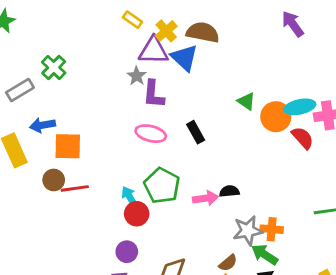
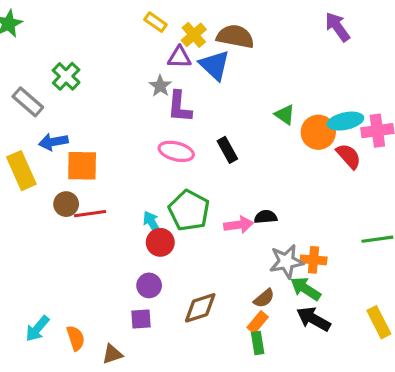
purple triangle: (154, 51) -> (179, 57), size x0.7
gray rectangle: (20, 90) -> (28, 102), turned 72

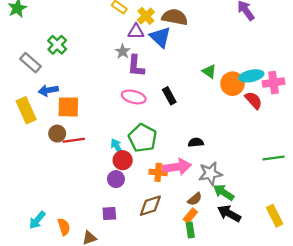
pink arrow: (238, 225) -> (177, 167), moved, size x1.4
orange cross: (313, 260) -> (158, 172), moved
purple circle: (149, 285) -> (116, 179), moved

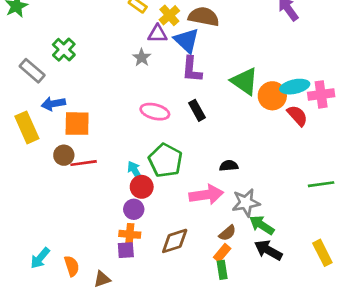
purple L-shape: (136, 66) -> (192, 69), moved
green triangle: (209, 71) -> (245, 81), size x1.6
orange cross: (158, 172) -> (130, 234), moved

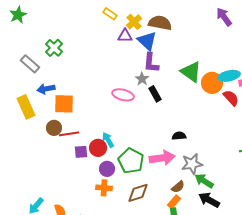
gray star: (142, 58) -> (142, 79), moved
green pentagon: (165, 160) -> (131, 161), moved
red circle: (142, 187) -> (98, 148), moved
purple square: (126, 250) -> (81, 152), moved

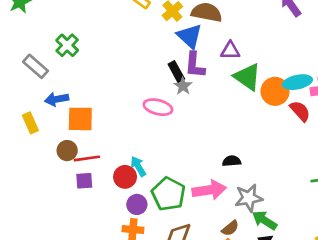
purple triangle: (125, 36) -> (230, 51), moved
black rectangle: (155, 94) -> (176, 72), moved
yellow rectangle: (26, 107) -> (30, 123), size x0.7
purple square: (81, 152) -> (84, 181), moved

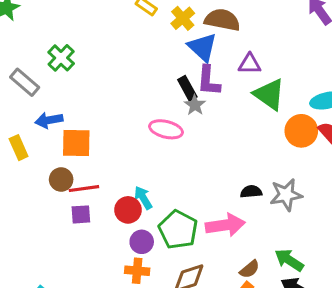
orange circle: (275, 91) -> (301, 131), moved
gray star: (249, 198) -> (286, 195), moved

